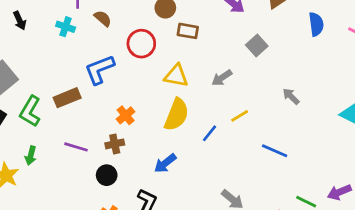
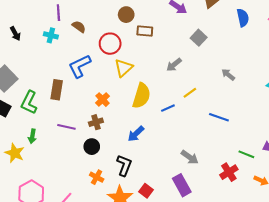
yellow triangle: (176, 76) -> (123, 68), moved, turned -48
brown rectangle: (67, 98) -> (57, 90), turned -54
blue line: (209, 133) -> (168, 108), turned 32

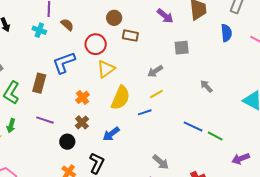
gray square: (199, 38) -> (182, 48), turned 35
yellow line: (190, 93) -> (156, 94), moved
brown cross: (96, 122) -> (82, 122), moved, turned -32
green line: (246, 154) -> (215, 136), moved

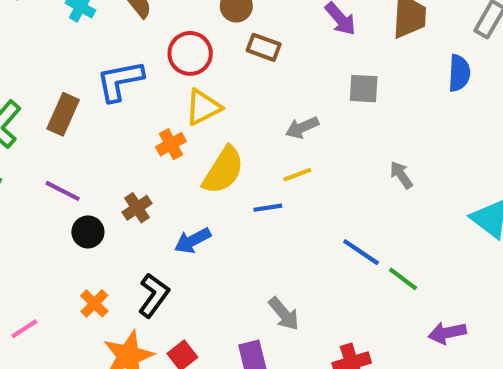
orange cross: (83, 97) -> (171, 144), moved
black circle: (67, 142) -> (88, 232), moved

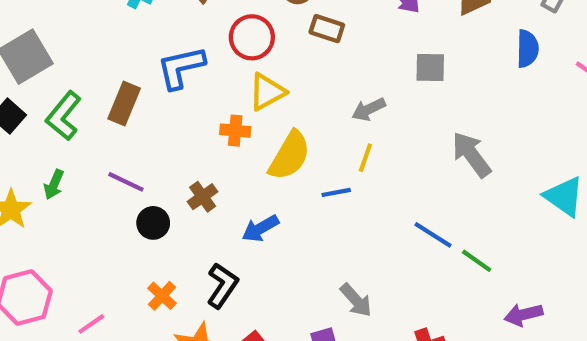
orange cross: (171, 144) -> (235, 131), turned 36
yellow line: (297, 175) -> (365, 158), turned -48
gray arrow: (401, 175) -> (471, 155), size x1.6

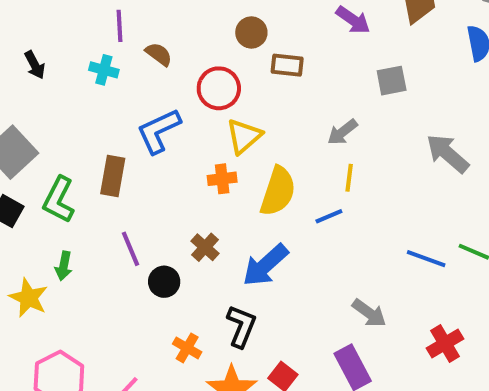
purple line: (126, 182) -> (130, 249), turned 54
blue arrow: (260, 228) -> (265, 265), size x1.4
blue line: (433, 235) -> (426, 259), moved

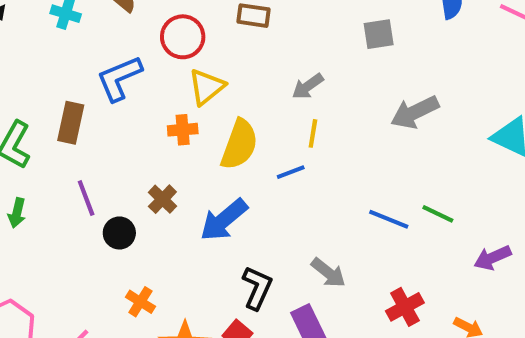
gray square: (392, 81) -> (379, 34), moved
gray arrow: (448, 154) -> (415, 112), turned -69
black L-shape: (241, 326) -> (257, 288), moved

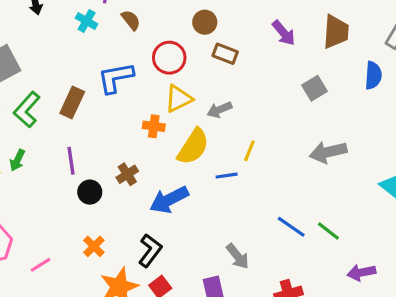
gray square: (379, 34) -> (314, 88), turned -35
gray arrow: (308, 86) -> (219, 110), moved
black L-shape: (257, 288) -> (150, 250), moved

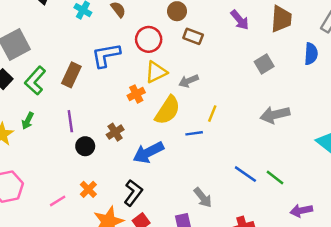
orange cross: (154, 126) -> (136, 94), turned -35
pink line: (40, 265) -> (58, 201), moved

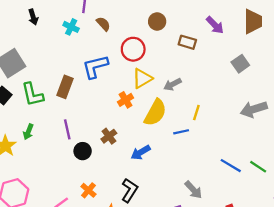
brown rectangle: (193, 36) -> (187, 42), moved
green L-shape: (35, 80) -> (32, 95), turned -50
blue arrow: (148, 152) -> (141, 152), size x0.7

